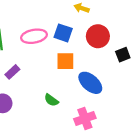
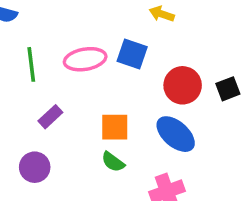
red circle: (98, 36) -> (183, 85), moved
orange square: (65, 61) -> (115, 127), moved

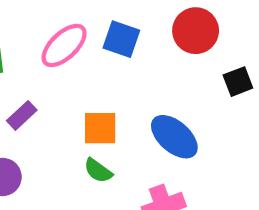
pink ellipse: (85, 59) -> (64, 45), turned -33
red circle: (183, 85) -> (196, 31), moved

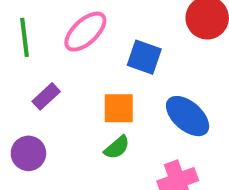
blue square: (121, 39) -> (144, 57), moved
green semicircle: (98, 171) -> (117, 147), turned -76

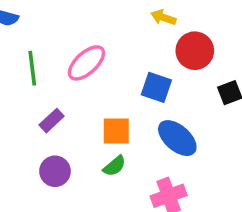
blue square: (144, 57) -> (156, 87), moved
purple circle: (28, 153) -> (55, 171), moved

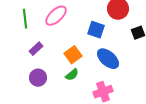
orange square: (116, 131) -> (73, 55), turned -36

